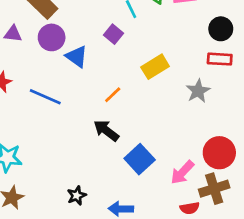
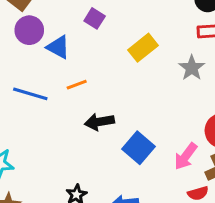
orange line: (113, 95) -> (77, 85), moved, turned 30
black arrow: (106, 131) -> (99, 122), turned -40

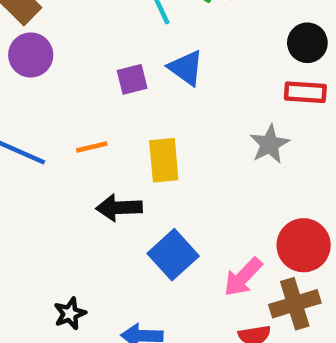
purple square: (95, 18) -> (132, 79), moved, turned 36
blue triangle: (58, 47) -> (186, 68), moved
yellow rectangle: (143, 48) -> (164, 160), moved, turned -64

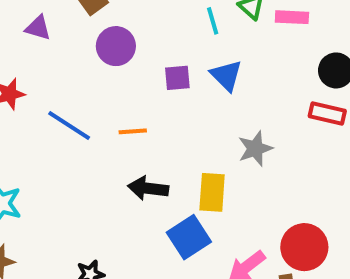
purple circle: (31, 55) -> (116, 46), moved
gray star: (269, 144) -> (255, 149), moved
yellow rectangle: (164, 160) -> (212, 192), moved

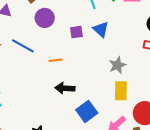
blue line: (69, 126) -> (23, 46), moved
yellow rectangle: (212, 192) -> (121, 91), moved

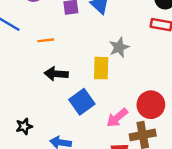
yellow rectangle: (121, 91) -> (101, 68), moved

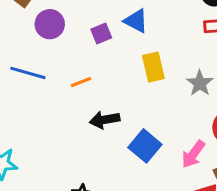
gray star: (119, 47) -> (200, 83), moved
yellow rectangle: (101, 68) -> (153, 67), moved

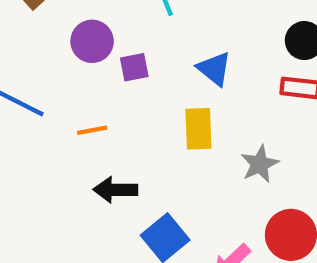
blue triangle: (136, 21) -> (214, 69), moved
purple circle: (50, 24) -> (92, 41), moved

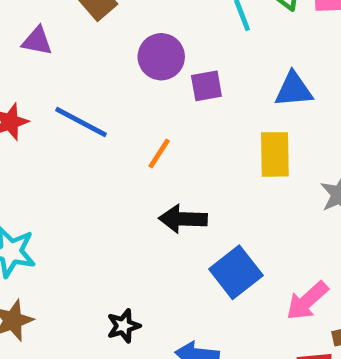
blue triangle: (214, 69) -> (294, 90), turned -45
orange line: (92, 130) -> (159, 153), turned -48

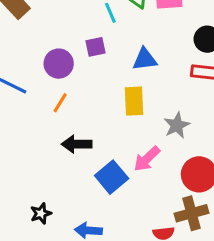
purple circle: (161, 57) -> (59, 64), moved
purple square: (206, 86) -> (95, 47), moved
pink arrow: (307, 301) -> (147, 159), moved

